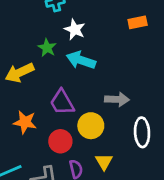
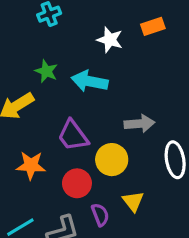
white star: (75, 29) -> (110, 40), moved

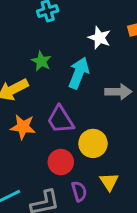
cyan arrow: (90, 81) -> (79, 73), turned 96
gray arrow: (139, 124) -> (118, 92), moved
orange star: (31, 165) -> (23, 127), moved

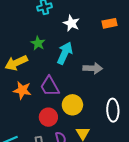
white star: (99, 38) -> (71, 23), moved

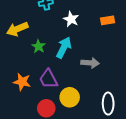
green star: (38, 43) -> (38, 46), moved
yellow arrow: (16, 63) -> (17, 29), moved

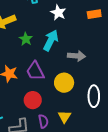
yellow circle: (70, 97) -> (64, 83), moved

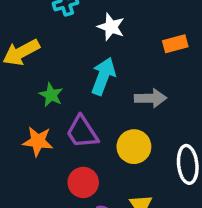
orange rectangle: (94, 14) -> (175, 44), moved
green star: (26, 39) -> (51, 95), moved

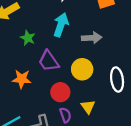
orange star: (38, 141) -> (22, 79), moved
red circle: (83, 182) -> (60, 92), moved

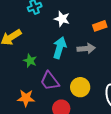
gray arrow: (92, 38) -> (86, 49), moved

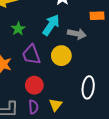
yellow circle: (80, 87) -> (61, 56), moved

